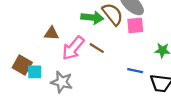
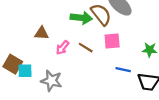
pink square: (135, 25) -> (112, 41), moved
pink arrow: (73, 48) -> (62, 48), size x0.6

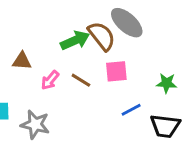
green arrow: (81, 18) -> (75, 40), turned -30
blue line: (123, 70) -> (131, 110), turned -40

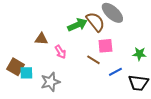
pink arrow: (50, 80) -> (60, 52), turned -72
brown line: (81, 80) -> (93, 60), moved
gray star: (35, 125) -> (50, 82), turned -30

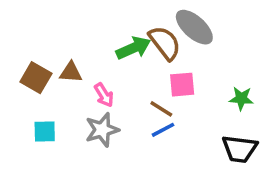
brown square: (15, 67) -> (36, 78), moved
blue line: (115, 72) -> (163, 130), moved
gray star: (50, 82) -> (102, 130), moved

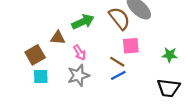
green arrow: (133, 48) -> (83, 22), moved
brown square: (36, 78) -> (35, 55), moved, turned 30

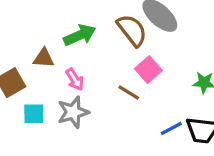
pink square: (131, 46) -> (148, 70), turned -36
blue line: (118, 75) -> (171, 128), moved
cyan square: (41, 77) -> (34, 114), moved

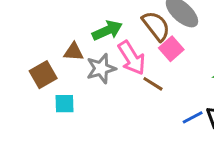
pink square: (148, 70) -> (171, 49), moved
pink arrow: (75, 79) -> (132, 58), moved, size x1.6
gray star: (73, 112) -> (101, 69), moved

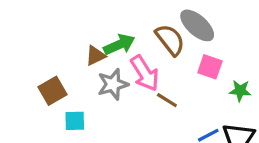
pink square: (171, 49) -> (210, 67), moved, turned -30
brown triangle: (74, 52) -> (95, 56), moved, turned -30

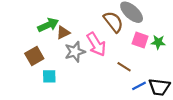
green arrow: (119, 45) -> (48, 25), moved
green star: (240, 91) -> (158, 42), moved
brown line: (167, 100) -> (124, 67), moved

